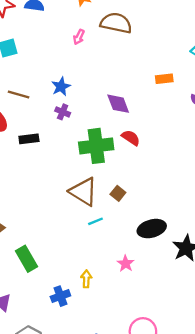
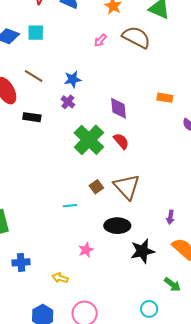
green cross: (96, 146) -> (89, 140), turned 36
brown triangle: (83, 192) -> (127, 187), moved
yellow arrow: (86, 279) -> (60, 278), moved, turned -91

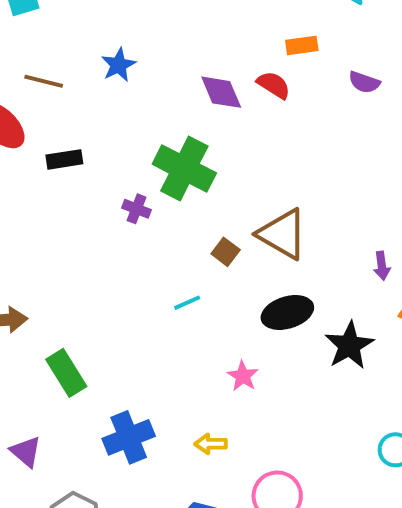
purple cross: (68, 102) -> (137, 209), moved
red semicircle: (121, 141) -> (274, 85), moved
blue cross: (21, 262) -> (129, 437), size x1.4

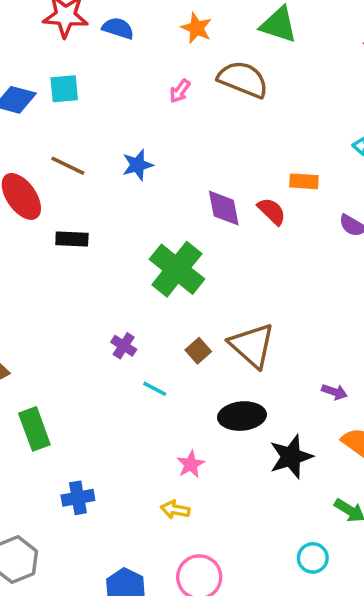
purple cross: (137, 209) -> (124, 346), moved
purple arrow: (382, 266) -> (334, 392), turned -75
cyan line: (187, 303) -> (155, 389), turned 40
blue cross: (129, 437) -> (78, 498), size x0.7
yellow arrow: (211, 444) -> (175, 510), moved

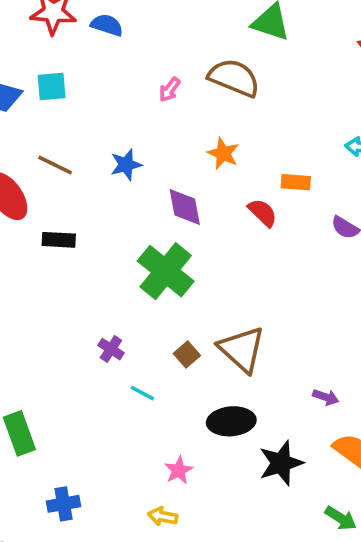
orange star: (196, 28) -> (223, 153), moved
purple diamond: (224, 208) -> (185, 207), moved

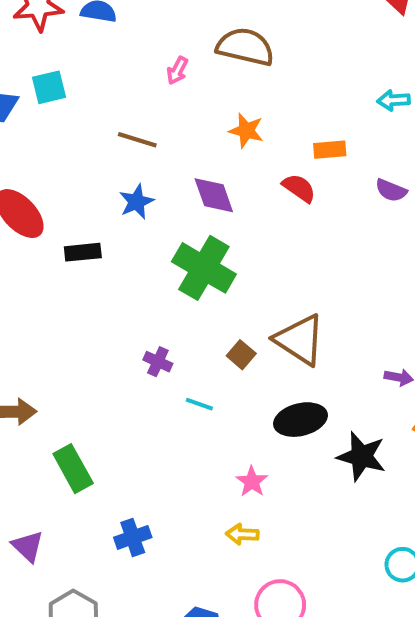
brown line: (55, 165) -> (137, 140), moved
blue star: (126, 165) -> (136, 202), moved
black star: (281, 463) -> (361, 456), turned -30

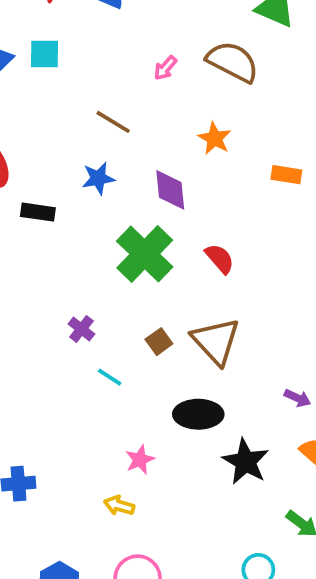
red semicircle: (299, 188) -> (220, 259), moved

